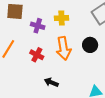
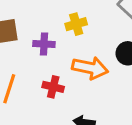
orange arrow: (64, 48) -> (90, 68), turned -55

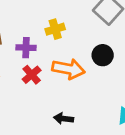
red cross: (53, 87) -> (32, 75), moved, turned 36

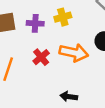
purple cross: (26, 48) -> (35, 23), moved

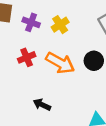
yellow cross: (63, 17) -> (60, 25), turned -35

